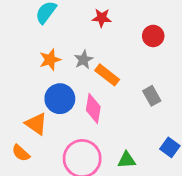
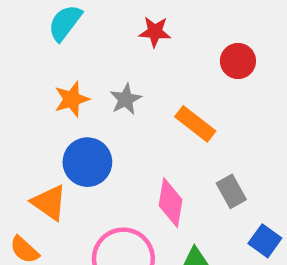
orange rectangle: (107, 75) -> (195, 124), moved
gray rectangle: (152, 96) -> (231, 191), moved
pink diamond: (93, 108) -> (171, 203), moved

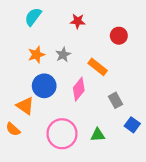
pink diamond: (171, 203) -> (79, 89), moved, turned 30

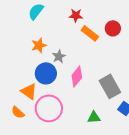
gray star: (63, 55) -> (59, 56), moved
orange rectangle: (98, 67) -> (90, 33), moved
gray rectangle: (116, 100) -> (110, 86), size x1.6
pink circle: (62, 134) -> (49, 108), moved

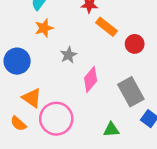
red circle: (113, 28) -> (135, 44), moved
orange star: (39, 45) -> (44, 28), moved
blue circle: (46, 73) -> (17, 61), moved

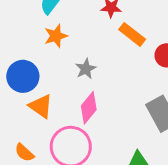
pink diamond: (91, 79) -> (89, 108), moved
orange triangle: (32, 98) -> (41, 106), moved

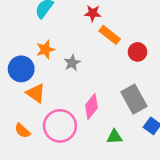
orange star: (56, 36) -> (45, 50), moved
pink diamond: (89, 108) -> (91, 106), moved

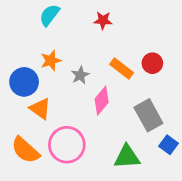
orange rectangle: (110, 35) -> (122, 69), moved
pink diamond: (91, 106) -> (102, 101), moved
orange semicircle: (22, 131) -> (25, 150), size x1.6
green triangle: (114, 137) -> (127, 157), size x1.5

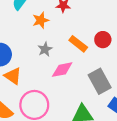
orange star: (51, 61) -> (41, 20), moved
pink diamond: (102, 101) -> (62, 70), turned 40

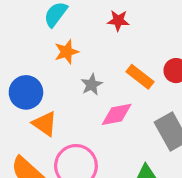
orange star: (41, 20) -> (67, 52), moved

